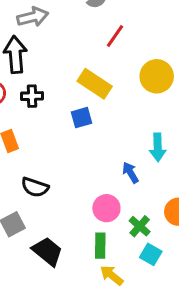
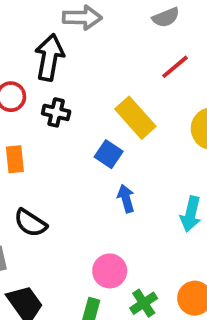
blue square: (82, 118) -> (109, 154), turned 35
blue arrow: (130, 172) -> (126, 199), moved

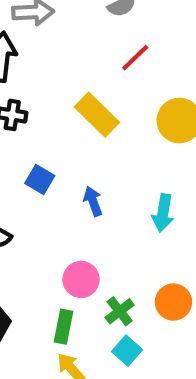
blue square: (109, 154) -> (40, 180), moved

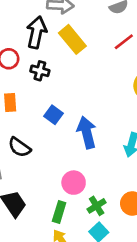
yellow rectangle: (97, 115) -> (72, 39), moved
blue arrow: (93, 201) -> (87, 132), size x1.6

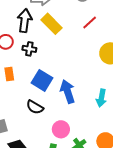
blue square: (53, 115) -> (42, 80), size x1.5
black semicircle: (19, 147) -> (35, 107), moved

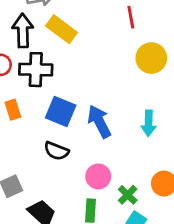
red line: (90, 22) -> (131, 17), moved, turned -49
black cross: (29, 49) -> (36, 70), size x1.6

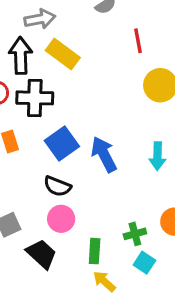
blue square: (61, 111) -> (62, 143), turned 32
pink circle: (98, 176) -> (61, 219), moved
green cross: (128, 195) -> (135, 234), turned 30

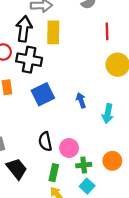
yellow rectangle: (63, 54) -> (53, 32), turned 45
blue arrow: (104, 154) -> (81, 100), moved, size x0.6
black semicircle: (57, 186) -> (45, 141), moved, turned 48
pink circle: (61, 219) -> (69, 148), moved

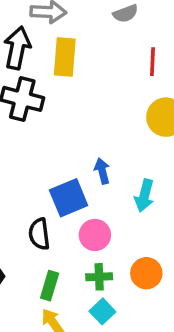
blue square: (43, 94) -> (69, 198), moved
pink circle: (69, 148) -> (95, 235), moved

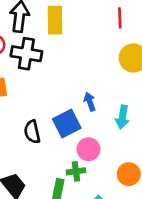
black semicircle: (39, 234) -> (32, 132), moved
green cross: (99, 277) -> (76, 171), moved

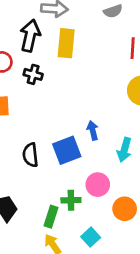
black cross: (26, 54) -> (33, 74), size x0.6
pink circle: (88, 149) -> (98, 185), moved

